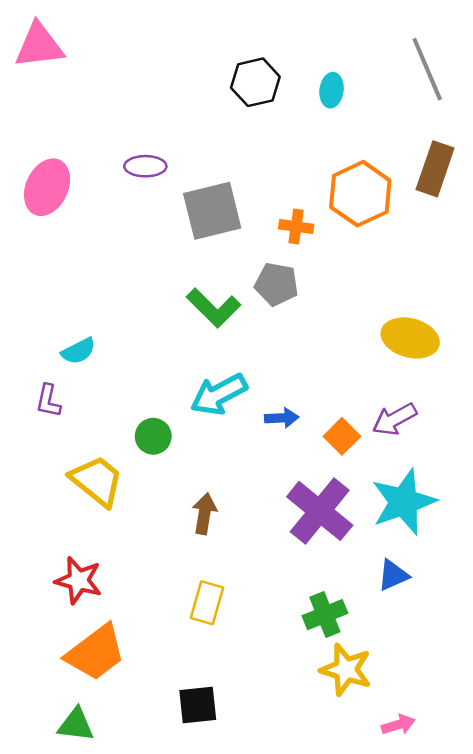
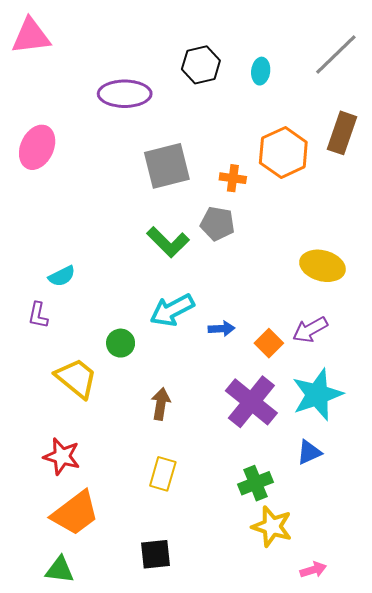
gray line: (427, 69) -> (336, 55), turned 69
purple ellipse: (145, 166) -> (125, 94), moved, size x1.6

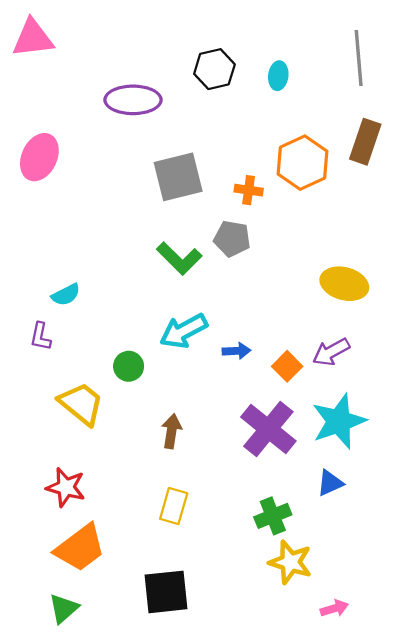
gray line: (336, 55) -> (359, 58), turned -51
black square: (156, 554) -> (166, 592), size x1.4
green triangle: (60, 570) -> (64, 608), turned -48

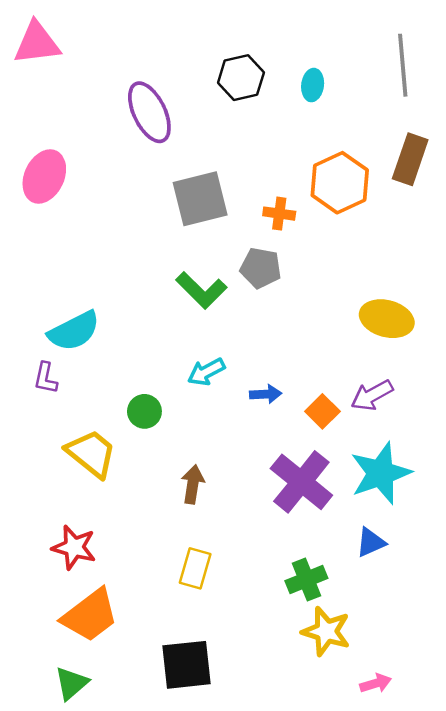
purple ellipse: (133, 100) -> (149, 112), turned 64
cyan semicircle: (66, 295) -> (74, 331), size x1.6
cyan arrow: (184, 331) -> (206, 372), size x0.7

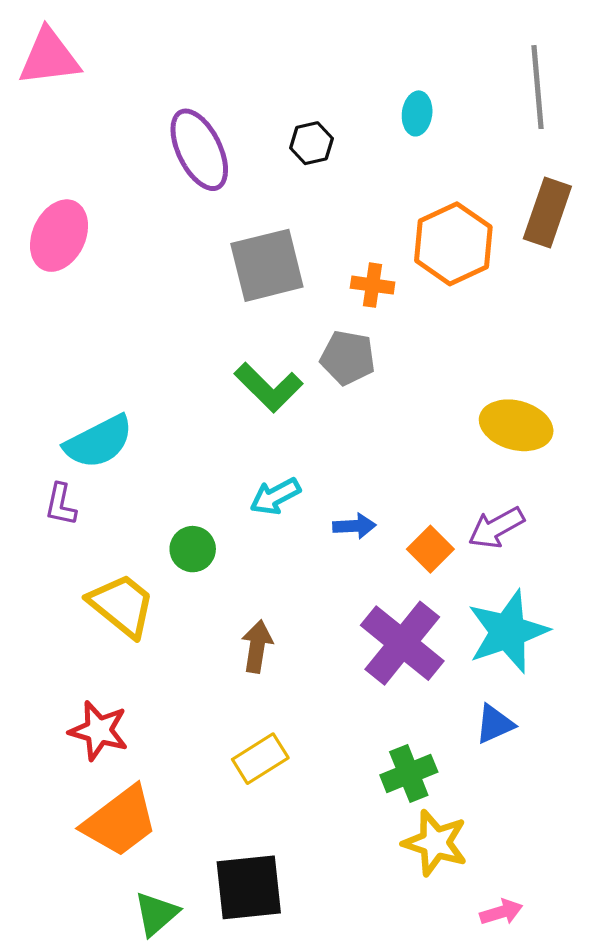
black hexagon: (241, 78) -> (311, 143), moved, size x0.7
yellow rectangle: (195, 568) -> (260, 759), turned 42
green triangle: (72, 683) -> (156, 914), moved

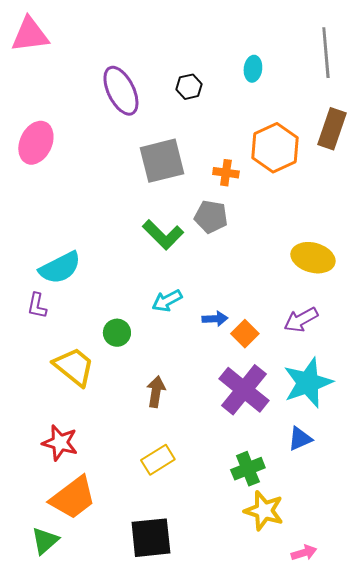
orange square: (430, 549) -> (245, 334), moved
green triangle: (156, 914) -> (45, 541), moved

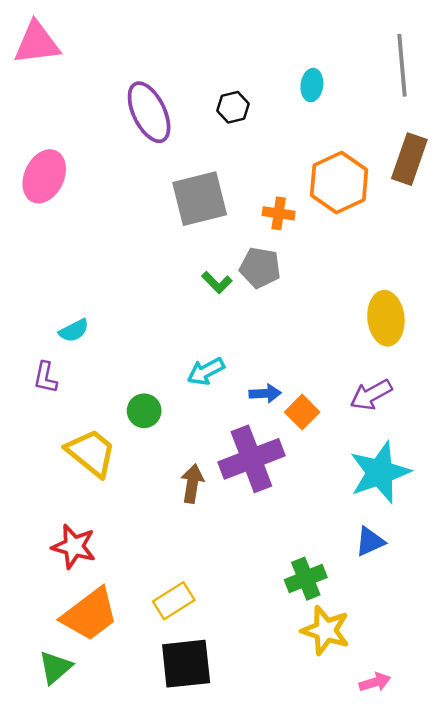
green L-shape: (163, 235) -> (217, 282), moved, size x0.6
yellow ellipse: (313, 258) -> (386, 318), turned 69
cyan semicircle: (60, 268) -> (74, 331), size x0.6
purple cross: (244, 390) -> (251, 459), moved, turned 30
yellow rectangle: (158, 460) -> (174, 601), moved

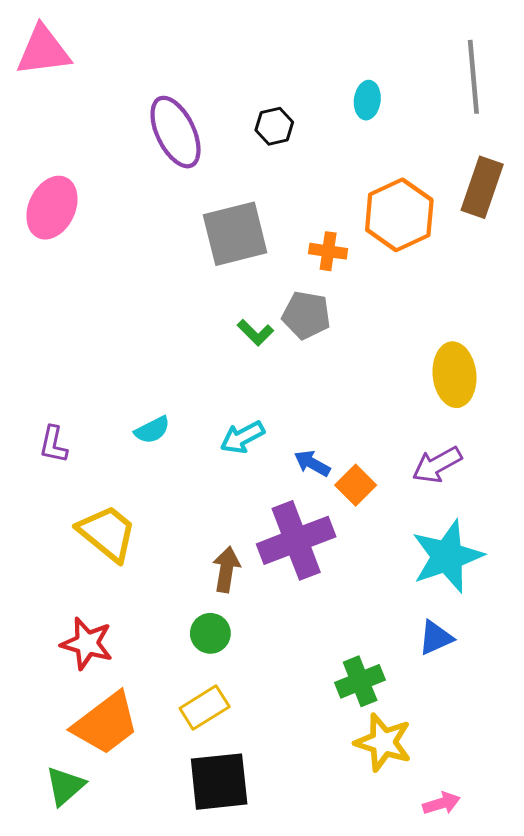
cyan semicircle: (74, 331) -> (152, 430), moved
blue arrow: (265, 393) -> (312, 463), turned -148
green circle: (144, 411) -> (210, 633), moved

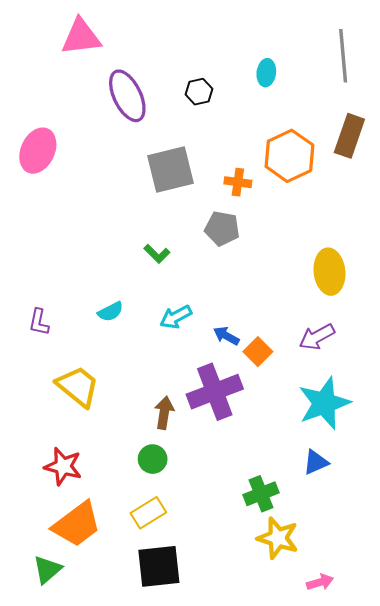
pink triangle: (43, 51) -> (81, 37), moved
green L-shape: (255, 333) -> (157, 254), moved

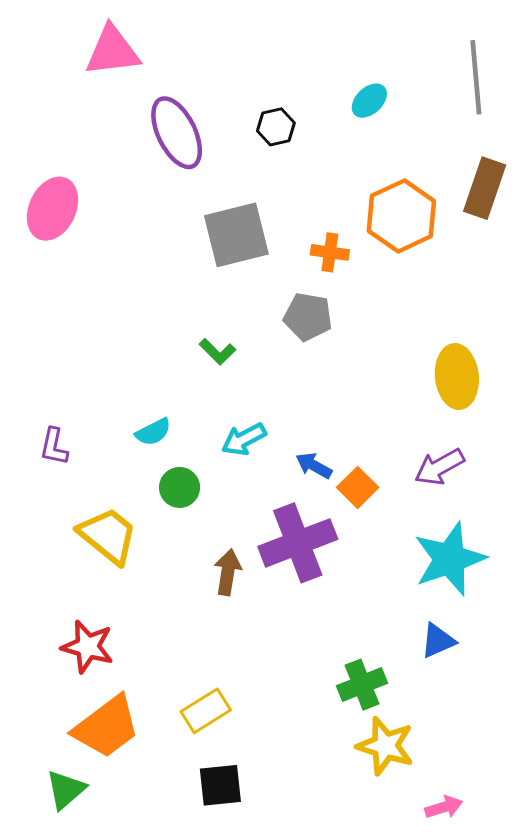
cyan ellipse: (266, 73) -> (369, 101), turned 40
green circle: (153, 459) -> (180, 487), moved
black square: (159, 566) -> (220, 785), size x0.7

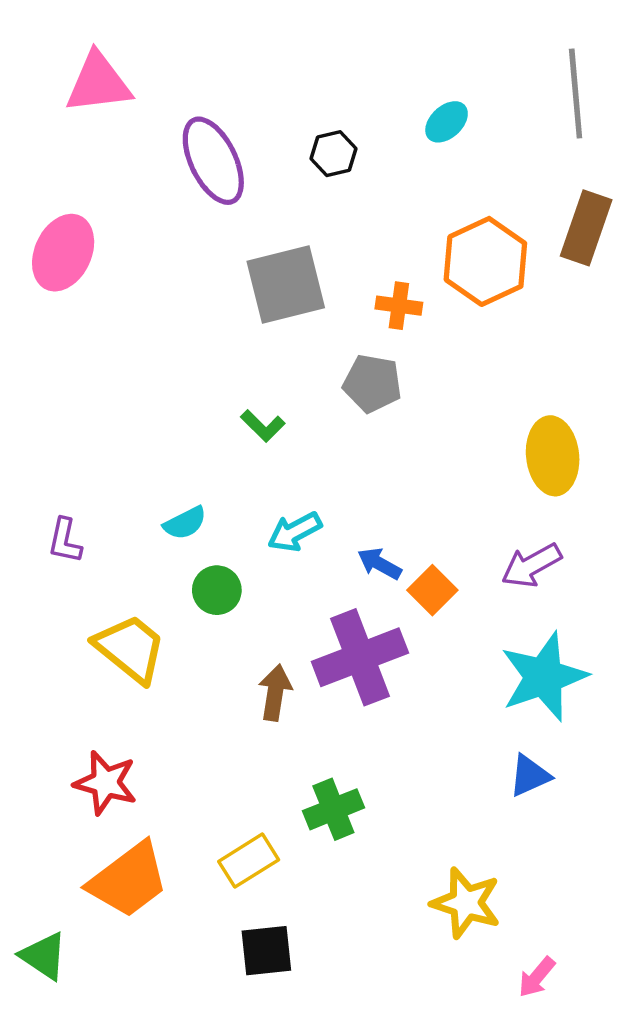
pink triangle: (112, 51) -> (98, 83), moved
green cross: (362, 685) -> (333, 809), moved
green triangle: (66, 790) -> (44, 956), moved, turned -45
pink arrow: (444, 807) -> (537, 977), turned 147

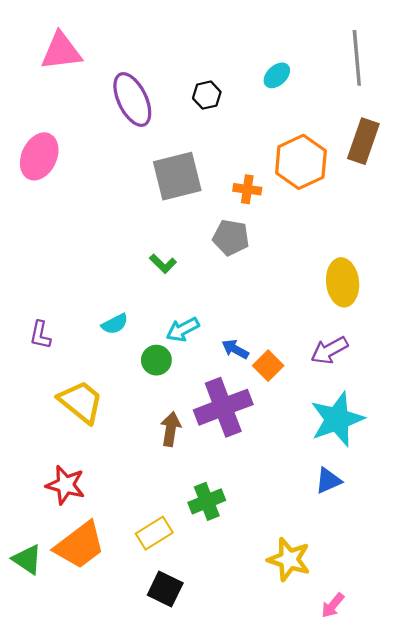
green circle: (217, 590) -> (156, 360), moved
black square: (266, 951) -> (165, 589), turned 32
green triangle: (44, 956) -> (27, 559), moved

